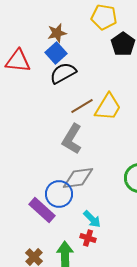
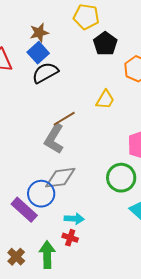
brown line: (82, 106) -> (64, 119), moved
yellow trapezoid: (108, 107) -> (105, 100), moved, size x0.7
cyan arrow: (92, 219) -> (74, 219), turned -42

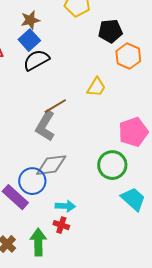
black pentagon: (105, 44) -> (110, 31), moved, turned 30

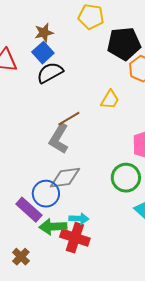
black pentagon: (110, 31) -> (124, 44), size x1.4
red cross: (61, 225) -> (75, 238), size x1.8
green arrow: (38, 242) -> (53, 227), moved, turned -92

